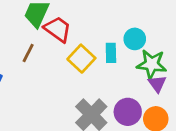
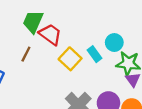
cyan rectangle: (111, 53) -> (95, 54), turned -35

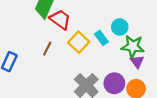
brown line: (26, 54) -> (47, 49), moved

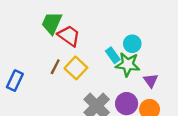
yellow square: (79, 42) -> (76, 68), moved
green star: (133, 46) -> (128, 64), moved

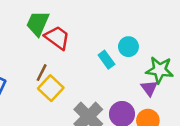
green star: (128, 64) -> (160, 70), moved
yellow square: (76, 68) -> (51, 88), moved

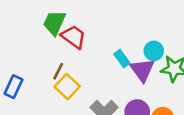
cyan circle: (128, 47) -> (154, 51), moved
purple triangle: (149, 88) -> (142, 70), moved, size x1.5

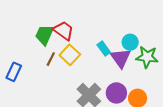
green trapezoid: (54, 23) -> (44, 35), moved
yellow square: (67, 87) -> (70, 55), moved

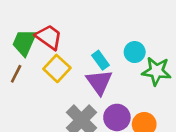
purple triangle: (121, 58) -> (99, 82), moved
brown line: (51, 59) -> (16, 74), moved

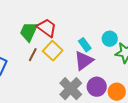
brown line: (16, 74) -> (33, 55), moved
purple triangle: (99, 82) -> (84, 61), turned 30

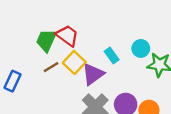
brown line: (33, 55) -> (51, 67), turned 32
purple triangle: (84, 61) -> (93, 74), moved

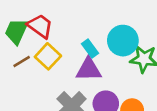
cyan circle: (141, 48) -> (123, 41), size x1.5
purple triangle: (93, 74) -> (89, 69), moved, turned 35

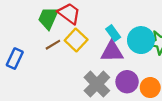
cyan circle: (123, 41) -> (141, 40), moved

